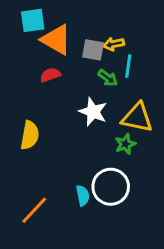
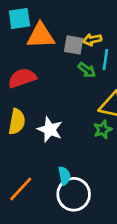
orange triangle: (56, 40) -> (41, 36), turned -32
red semicircle: (50, 75) -> (22, 78), moved, size x1.5
white star: (93, 112) -> (50, 130), moved
white circle: (111, 187) -> (74, 194), moved

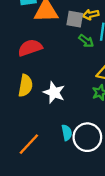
white circle: (74, 194) -> (87, 137), moved

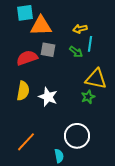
gray square: (75, 19) -> (48, 50), moved
cyan semicircle: (67, 133) -> (59, 156), moved

